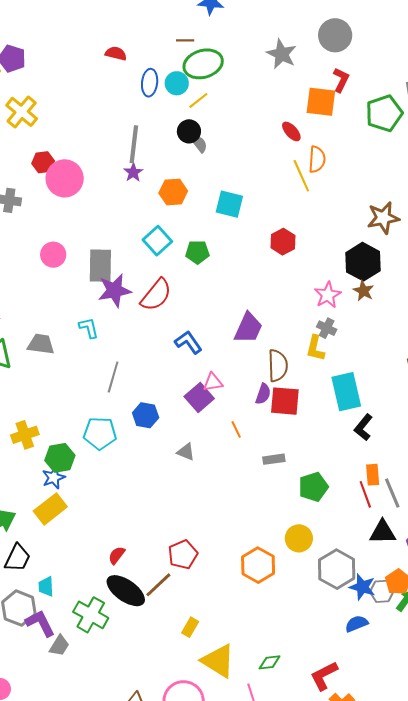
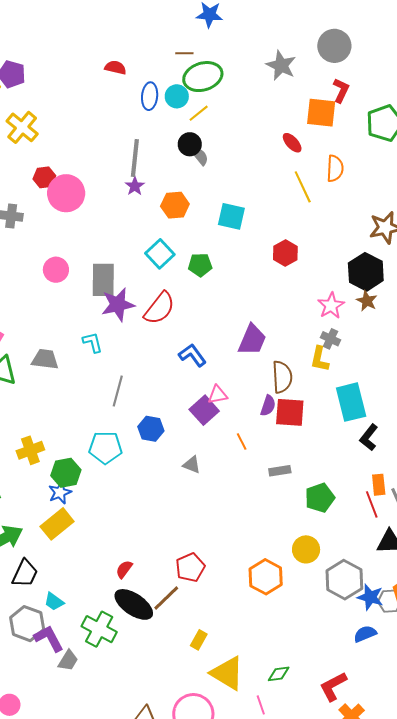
orange semicircle: (317, 159) -> (335, 168), moved
cyan trapezoid: (46, 587) -> (54, 602), turned -50

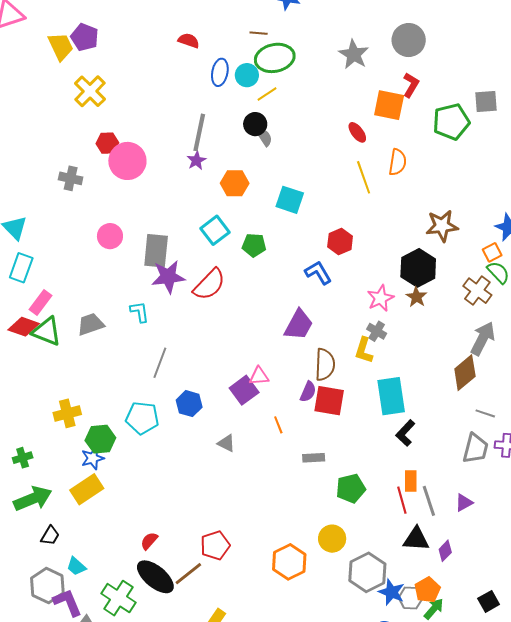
blue L-shape: (192, 355) -> (318, 273), moved
gray trapezoid: (45, 359) -> (91, 324), turned -32
black trapezoid: (25, 573) -> (50, 536), size x0.7

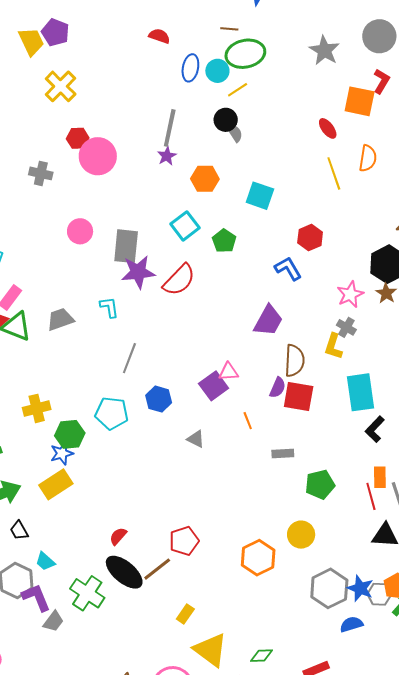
green pentagon: (254, 245) -> (224, 241), turned 30
black trapezoid: (50, 536) -> (19, 531), turned 120
gray hexagon: (367, 572) -> (329, 588), moved

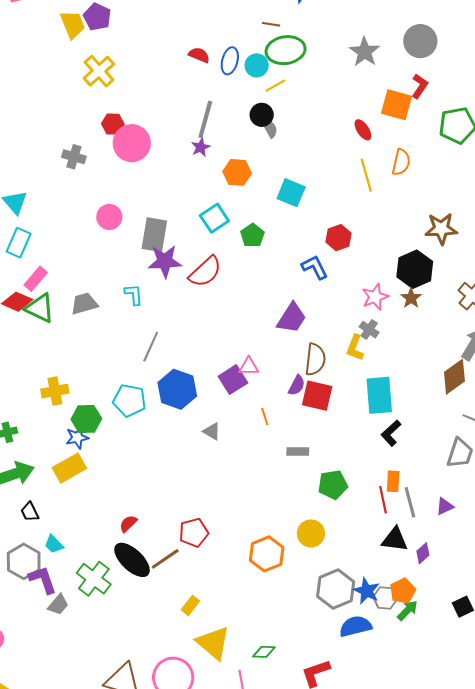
red semicircle: (159, 36) -> (199, 55), moved
blue hexagon: (159, 399) -> (177, 389), size x1.5
blue semicircle: (351, 624) -> (355, 626), size x1.4

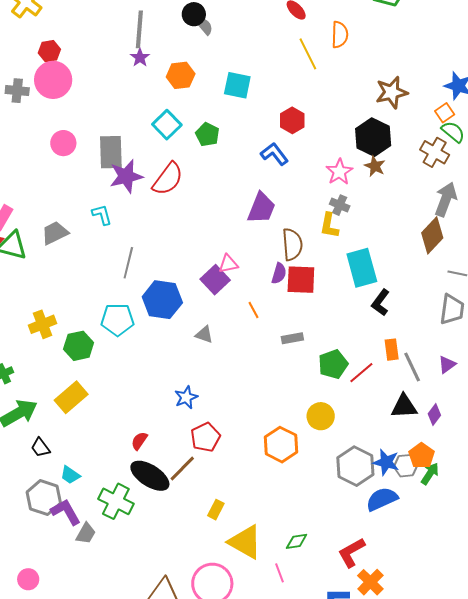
pink circle: (132, 143) -> (53, 80), moved
blue star: (77, 437) -> (186, 397), moved
red line: (383, 500) -> (361, 373), moved, turned 72

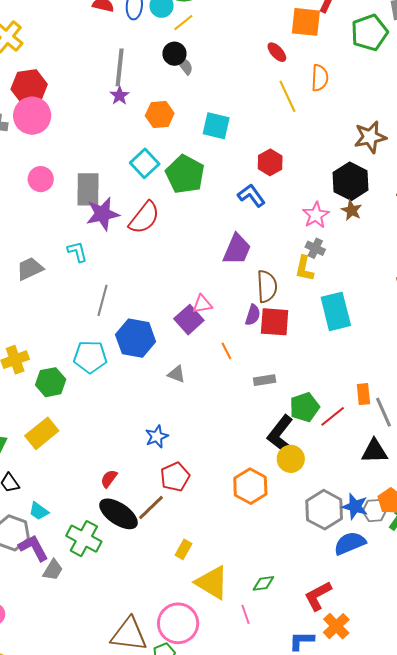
red hexagon: (49, 51) -> (29, 87), size x1.6
green pentagon: (207, 134) -> (185, 174), size x1.6
black L-shape: (381, 303) -> (280, 434), moved, size x1.4

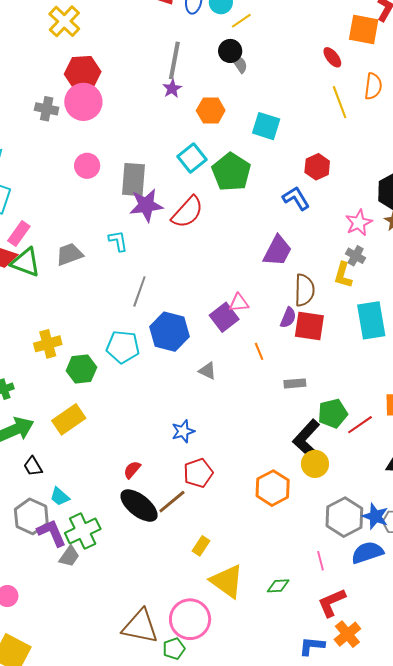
green cross: (84, 539) -> (83, 531), moved, turned 32
pink line: (246, 614) -> (321, 561), moved

